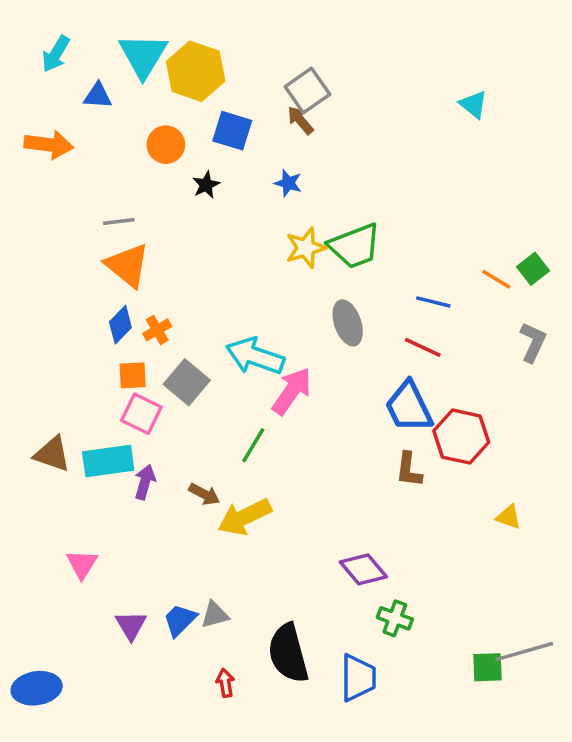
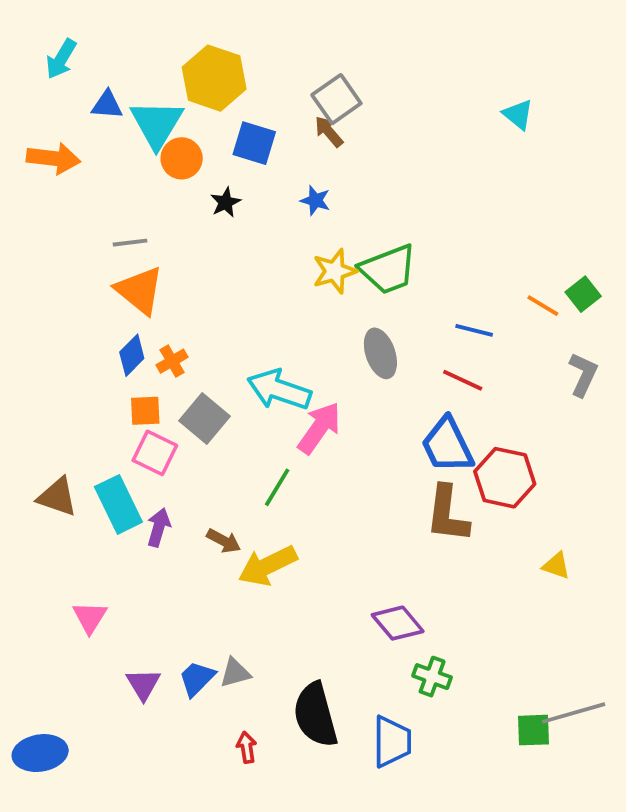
cyan triangle: (143, 56) -> (157, 124), moved
cyan rectangle: (108, 461) -> (118, 504), turned 72
brown L-shape: (409, 470) -> (447, 514), size x1.5

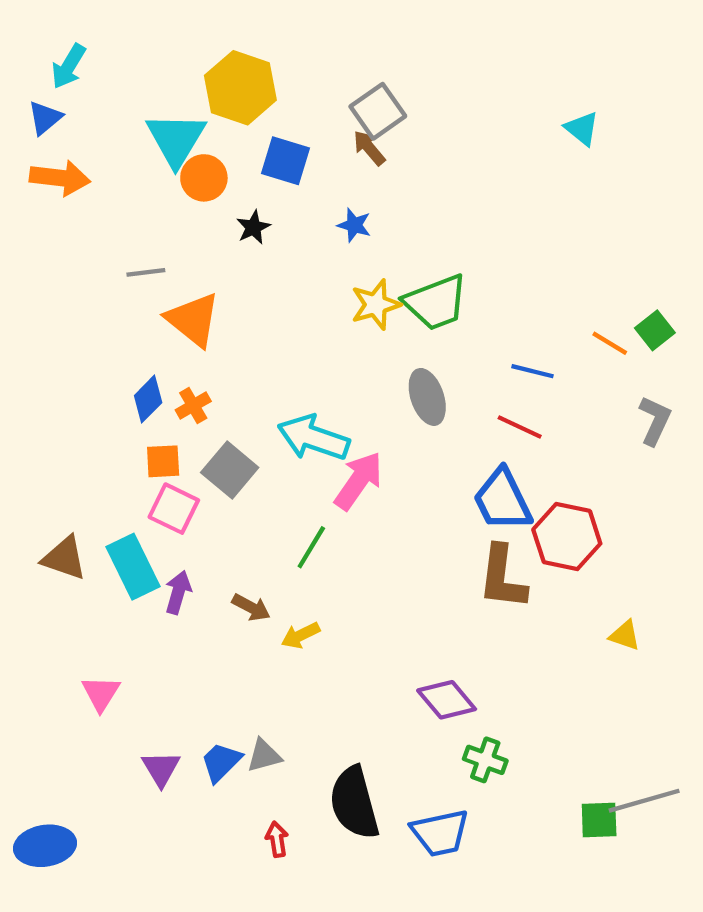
blue triangle: (107, 105) -> (45, 118), moved, turned -44
orange triangle: (140, 290) -> (193, 320), moved
yellow arrow: (268, 566) -> (301, 635), size x0.6
blue trapezoid: (392, 742) -> (440, 833), turned 78

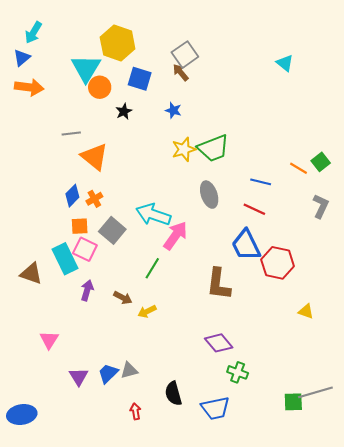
cyan rectangle: (133, 567) -> (65, 259), moved
brown L-shape: (502, 577) -> (219, 284), moved
black semicircle: (354, 803) -> (173, 393), size x0.7

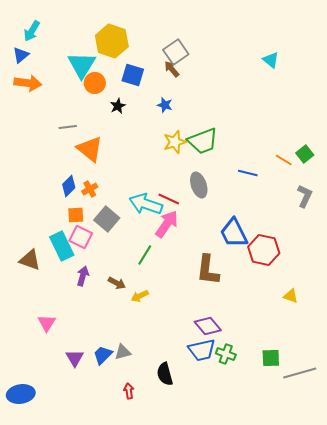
red line: (254, 209) -> (169, 199), moved
green square: (293, 402) -> (271, 358), moved
blue trapezoid: (215, 408) -> (202, 350), moved

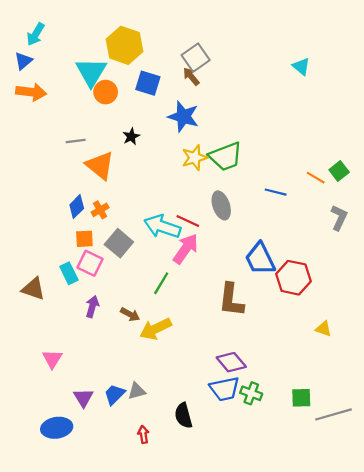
blue star: (165, 105) -> (183, 117), size x1.8
black star: (118, 106) -> (131, 137), moved
cyan rectangle: (62, 246) -> (69, 273), size x0.7
yellow arrow: (140, 296) -> (156, 329), size x1.6
blue ellipse: (21, 394) -> (57, 428), moved

